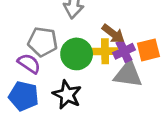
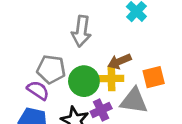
brown arrow: (113, 34) -> (119, 61), turned 120
purple cross: (124, 51) -> (101, 110), moved

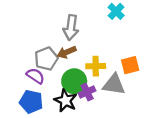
brown arrow: (119, 61) -> (67, 52), moved
gray pentagon: (51, 69) -> (46, 59), turned -30
green circle: (84, 81) -> (74, 81), moved

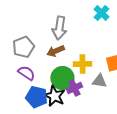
gray pentagon: (46, 59) -> (23, 47), moved
gray triangle: (114, 84) -> (99, 81), size x0.7
blue pentagon: (31, 102) -> (36, 97), moved

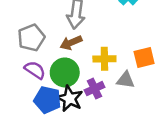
green circle: (62, 78) -> (65, 72), moved

